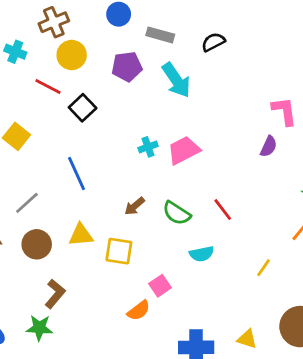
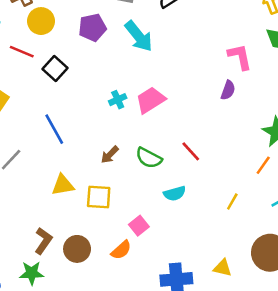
brown circle: (37, 244) -> (77, 249), moved

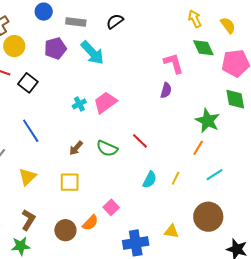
yellow triangle: (63, 185) -> (28, 177), moved, turned -30
cyan semicircle: (175, 193) -> (150, 180), moved, turned -42
pink square: (139, 226) -> (111, 207), moved
brown circle: (77, 249) -> (65, 230), moved

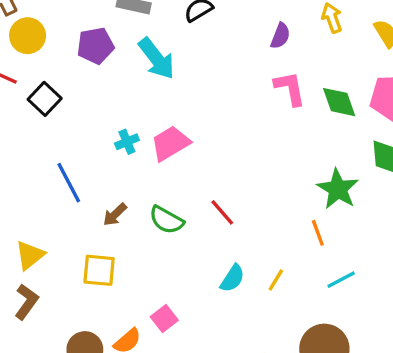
green diamond: (203, 48) -> (339, 102), moved
purple semicircle: (166, 90) -> (280, 36), moved
blue line: (31, 131) -> (69, 183), moved
orange line: (198, 148) -> (318, 233), turned -56
brown L-shape: (28, 220) -> (26, 302), moved

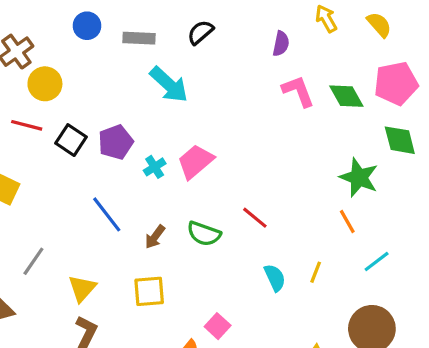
purple pentagon: (95, 46) -> (116, 142), moved
cyan semicircle: (232, 278) -> (275, 278), turned -48

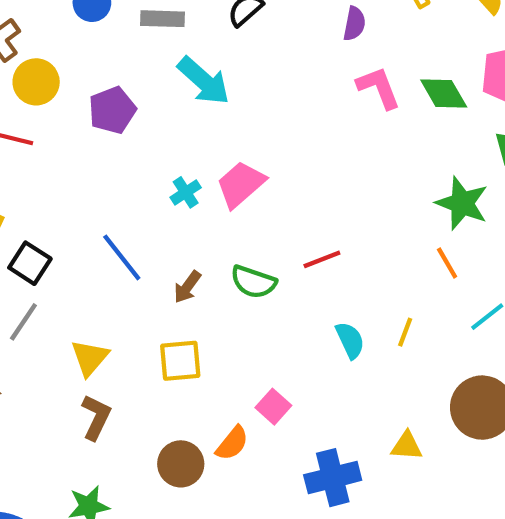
black square: (71, 140) -> (30, 263), moved
purple pentagon: (116, 142) -> (112, 110), moved
red line: (255, 218) -> (322, 259), turned -60

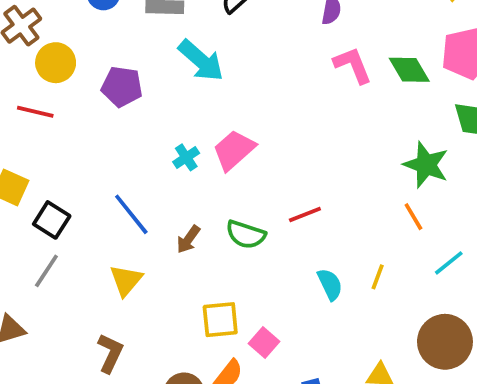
purple pentagon: (112, 110) -> (122, 87), turned 30
yellow triangle: (90, 358) -> (126, 280), moved
yellow square: (180, 361) -> (220, 320), moved

